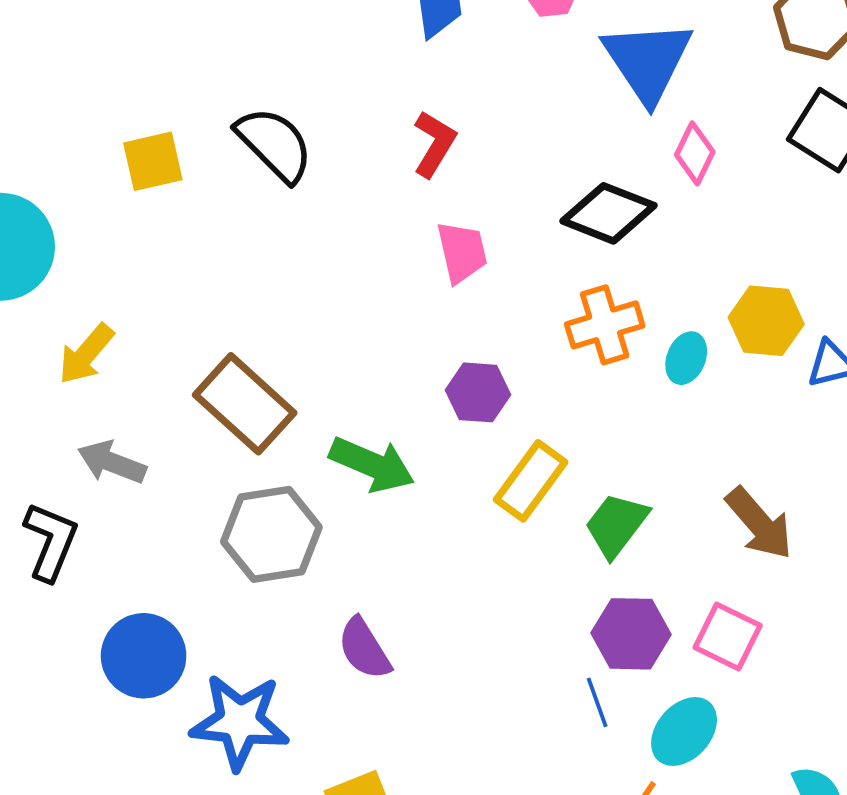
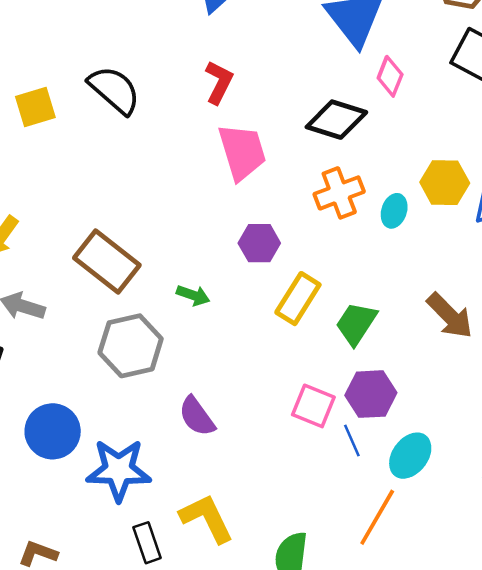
pink trapezoid: (462, 252) -> (242, 152), size x1.4
green arrow: (372, 464) -> (193, 295), size x0.6
pink square: (728, 637) -> (313, 406), moved

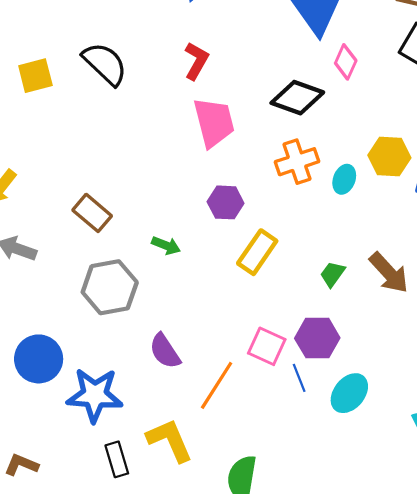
brown rectangle: (107, 262) -> (92, 213), size x0.7
green trapezoid: (356, 323) -> (332, 274), moved, size x0.7
orange line: (377, 517) -> (217, 385), moved

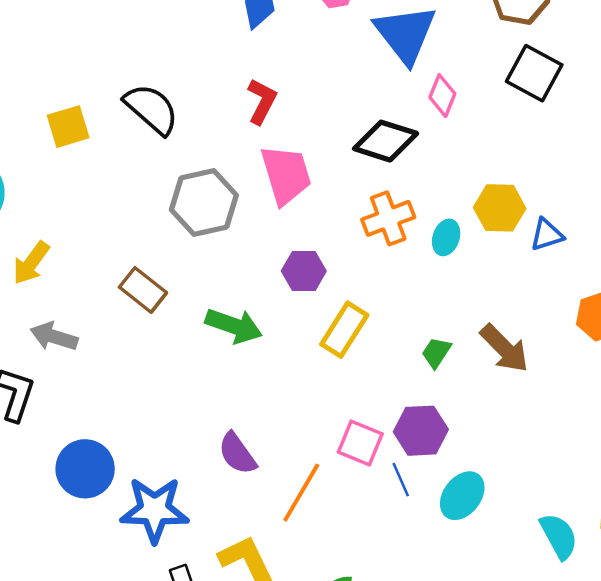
green arrow: (166, 246) -> (234, 326), size x1.6
gray hexagon: (110, 287) -> (204, 203), moved

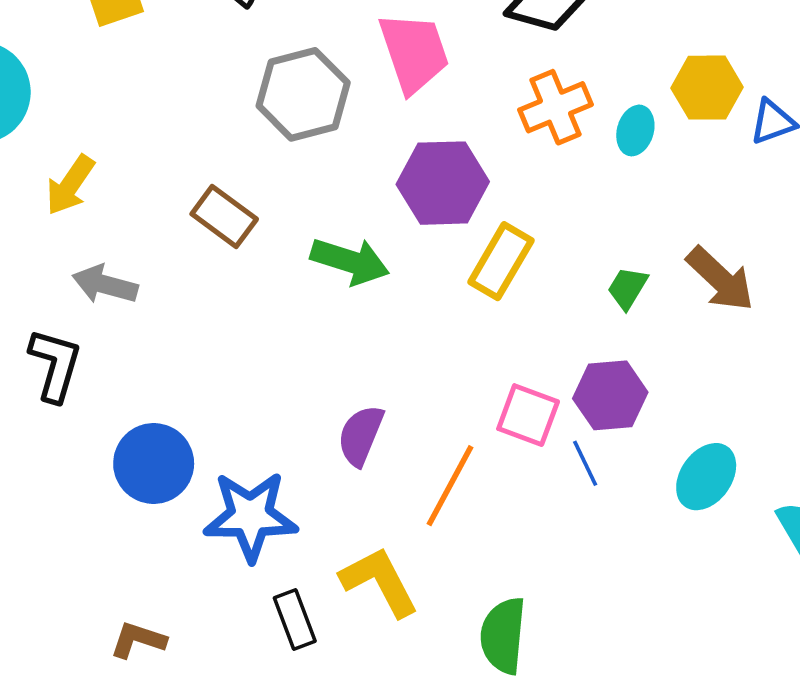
purple hexagon: (304, 271) -> (443, 183), size x1.5
purple semicircle: (237, 454) -> (361, 435), turned 60
cyan ellipse: (462, 496) -> (706, 477), moved

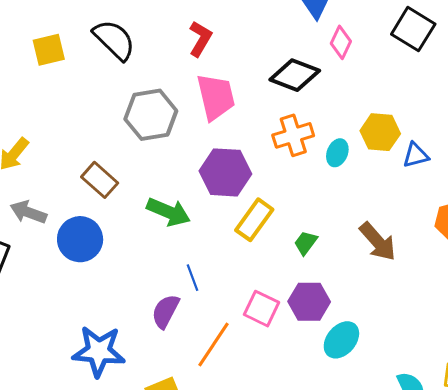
green trapezoid: (628, 288) -> (306, 243), moved
blue circle: (154, 463) -> (80, 239), moved
blue line: (585, 463) -> (193, 278), moved
cyan ellipse: (706, 477) -> (341, 340), moved

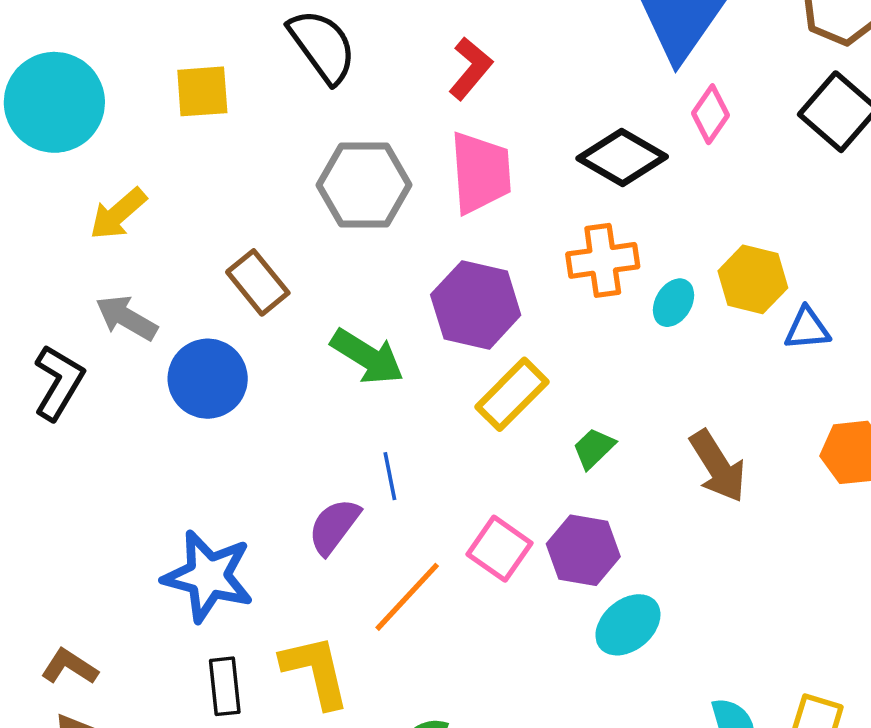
yellow square: (49, 50) -> (202, 91), moved

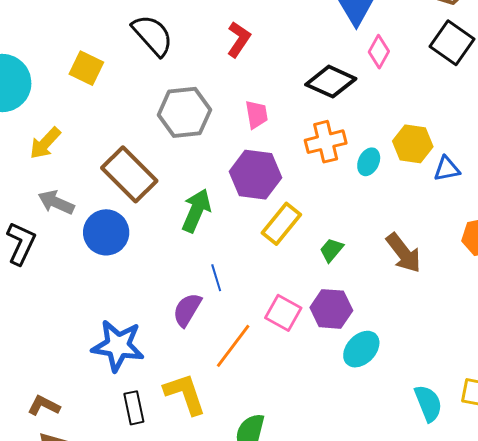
yellow square: (202, 91) -> (86, 68), turned 36
pink trapezoid: (481, 173) -> (257, 115), moved, size x0.6
brown rectangle: (258, 282) -> (129, 174), size x1.5
green arrow: (367, 357) -> (196, 211), turned -93

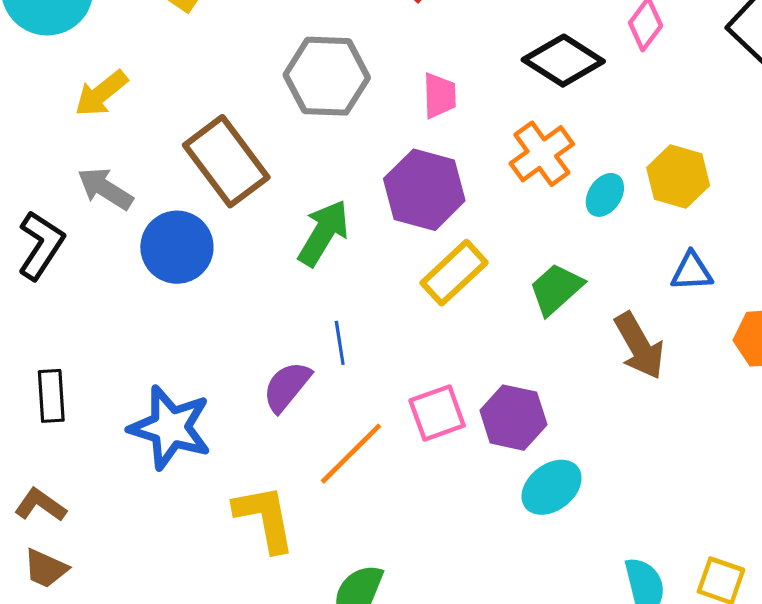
orange cross: (326, 142) -> (542, 154), turned -30
blue triangle: (447, 169) -> (692, 272), moved
green trapezoid: (331, 250) -> (556, 289), moved, size x1.4
pink square: (283, 313) -> (437, 413), turned 33
black rectangle: (134, 408) -> (51, 396), moved

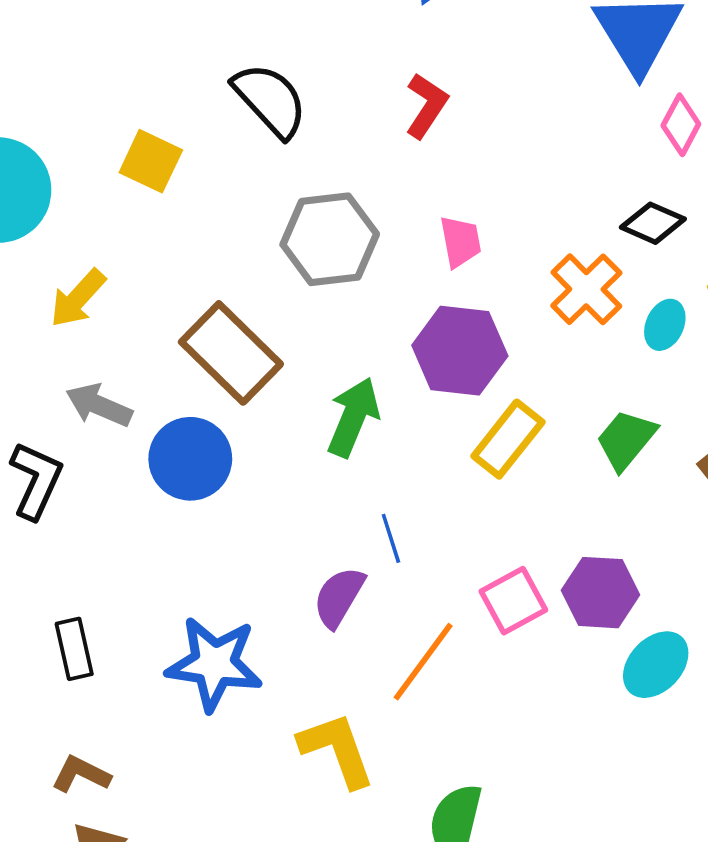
black diamond: (563, 61) -> (653, 223), moved, size x0.7

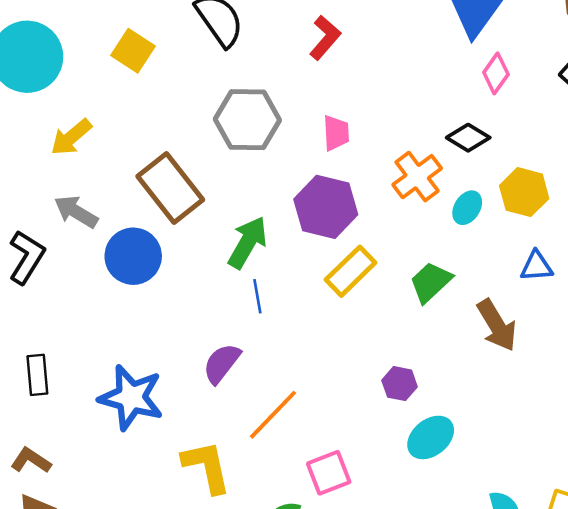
blue line: (391, 538) -> (257, 296), moved
purple hexagon: (600, 593) -> (400, 384), size x0.7
pink square: (513, 601) -> (329, 473), moved

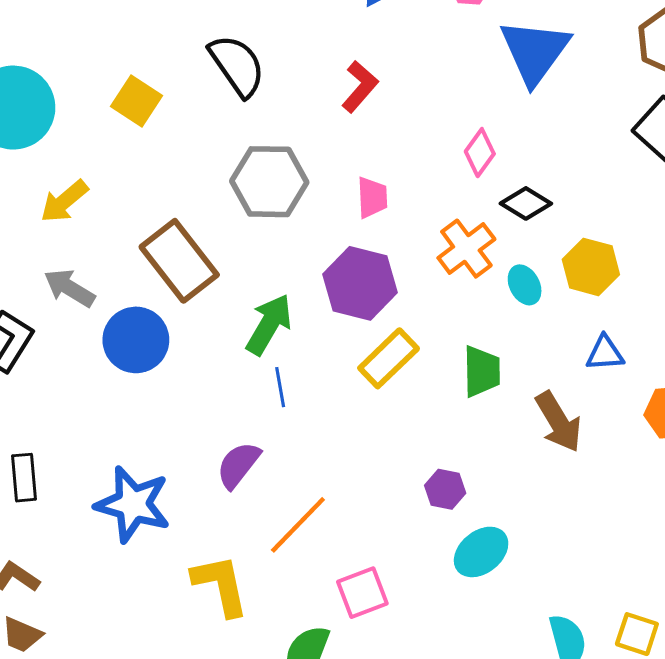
pink diamond: (496, 73) -> (480, 153), moved
cyan ellipse: (467, 208) -> (525, 285), turned -60
green trapezoid: (431, 282) -> (482, 371), turned 132

